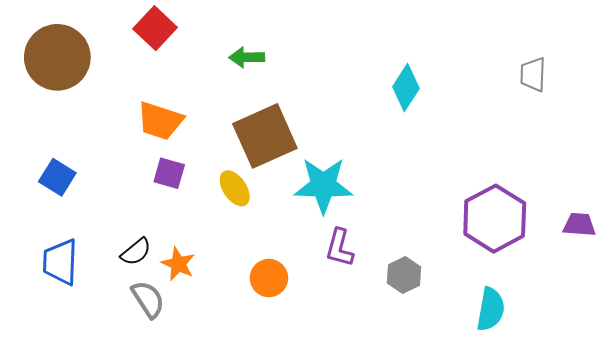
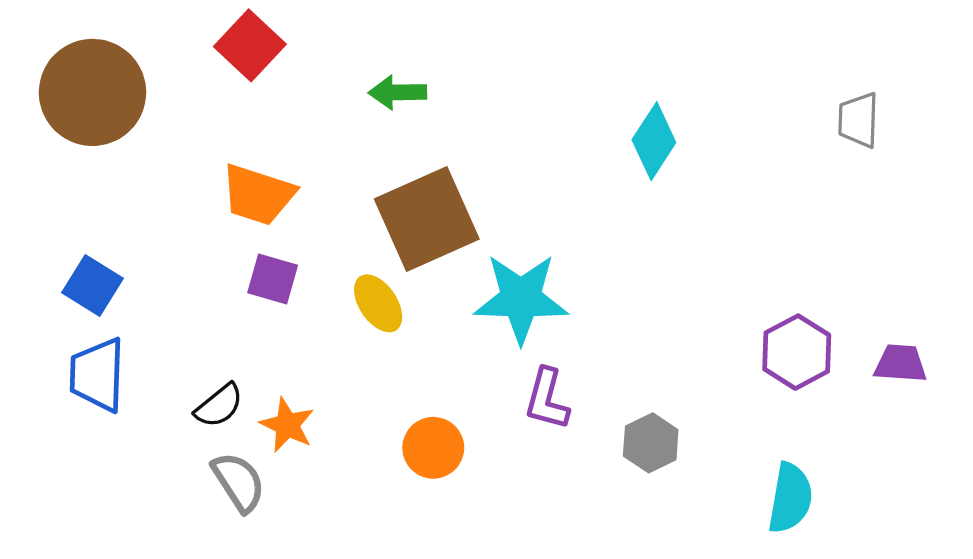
purple hexagon: (495, 219) -> (797, 352), size x0.7
purple trapezoid: (579, 225) -> (901, 363), moved
blue trapezoid: (60, 262) -> (97, 375), moved

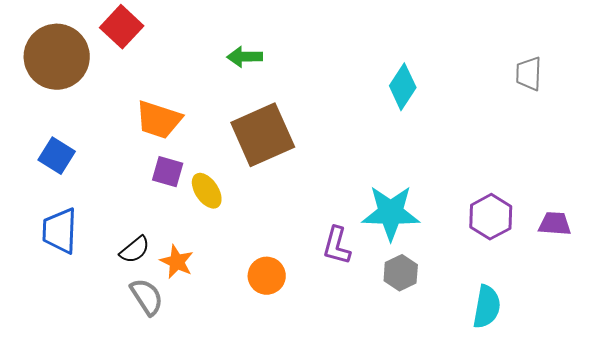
red square: (250, 45) -> (122, 27), moved
blue square: (92, 286) -> (57, 156), moved
cyan star: (521, 299) -> (391, 213), moved
yellow ellipse: (378, 303) -> (207, 191), moved

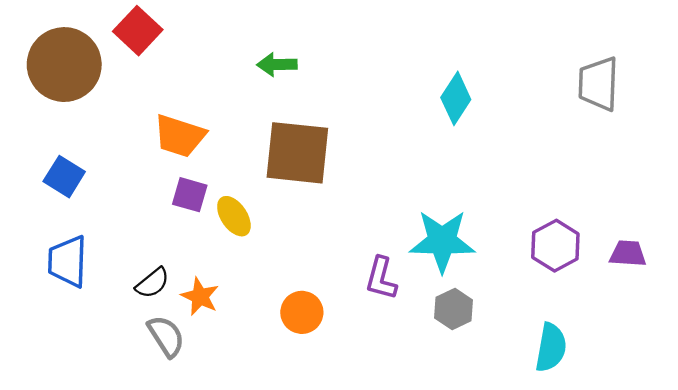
gray trapezoid: (529, 74) -> (598, 84), size x1.4
brown square: (263, 135) -> (297, 153), turned 30

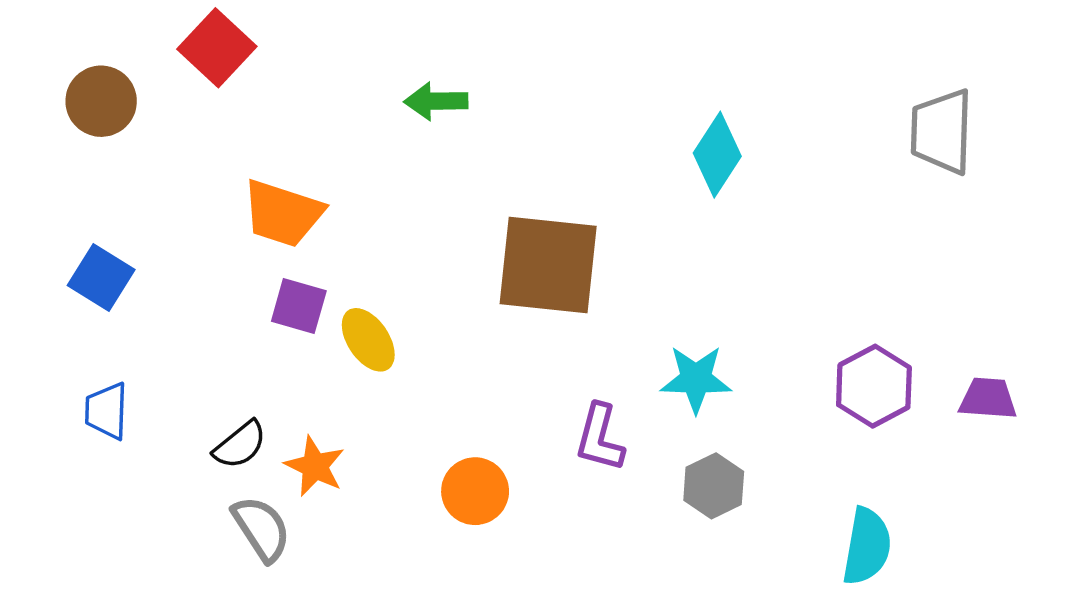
brown circle: (64, 65) -> (101, 101), size x0.6
brown square: (297, 153) -> (548, 265), moved
cyan star: (442, 241) -> (696, 379), size x0.7
blue trapezoid: (68, 261) -> (106, 411), size x0.7

